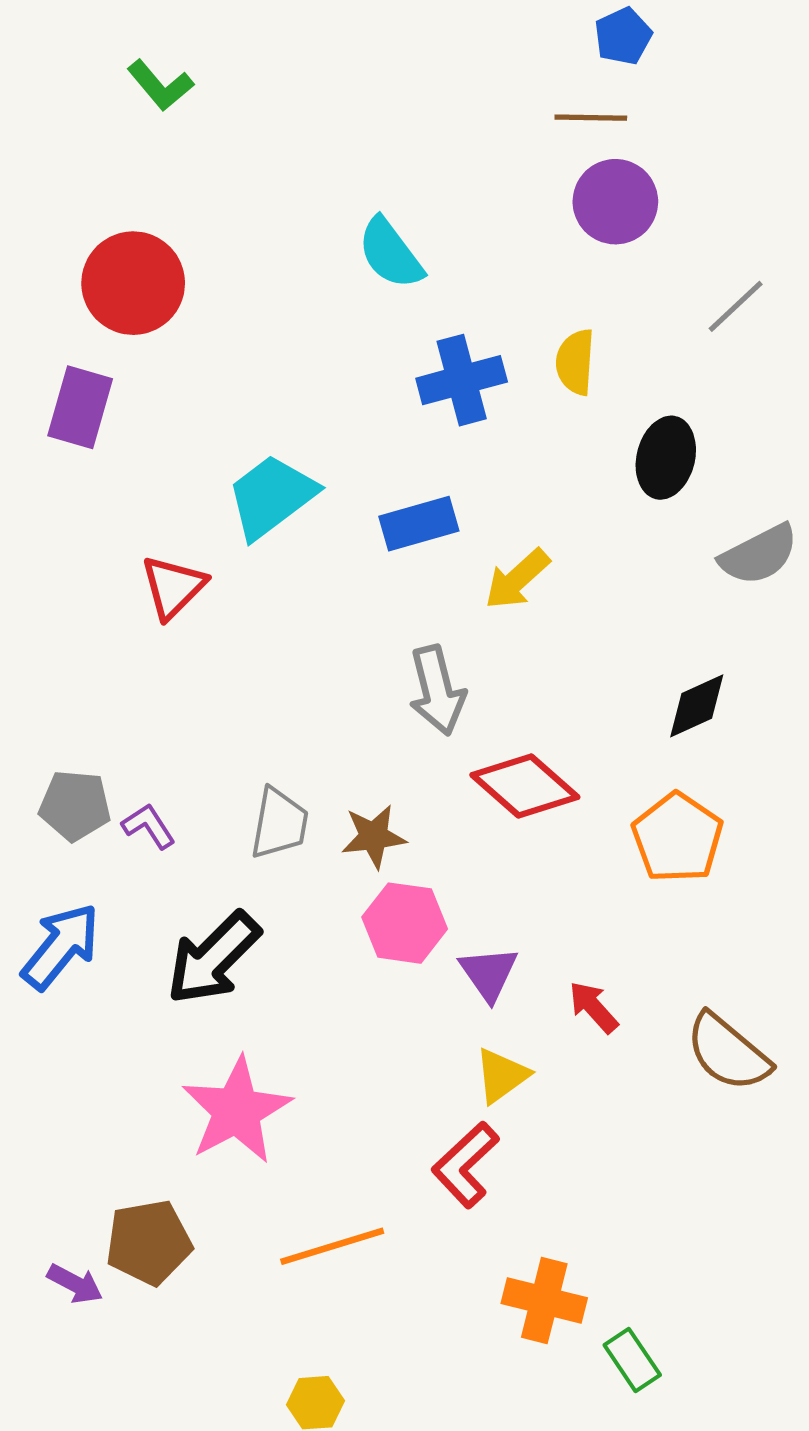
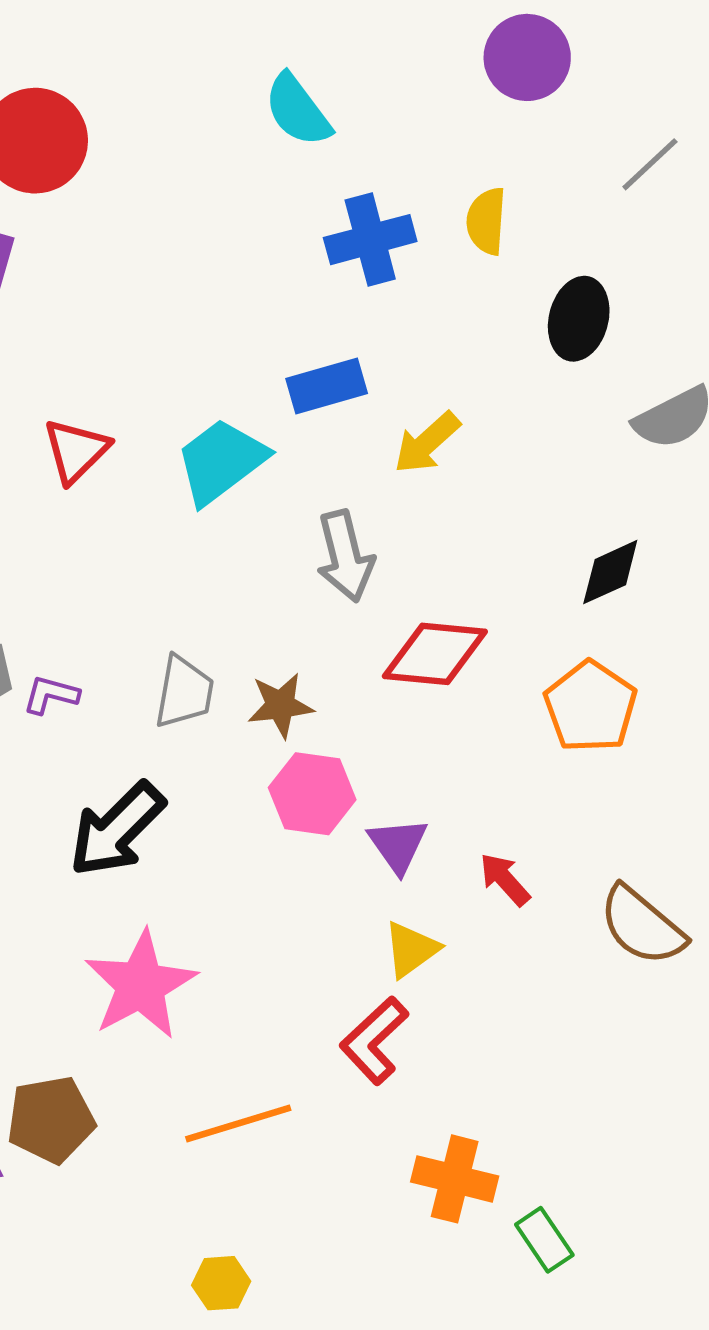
cyan trapezoid: (271, 496) -> (221, 461), moved
red diamond: (525, 786) -> (435, 654), turned -36
purple L-shape: (149, 826) -> (51, 695), turned -42

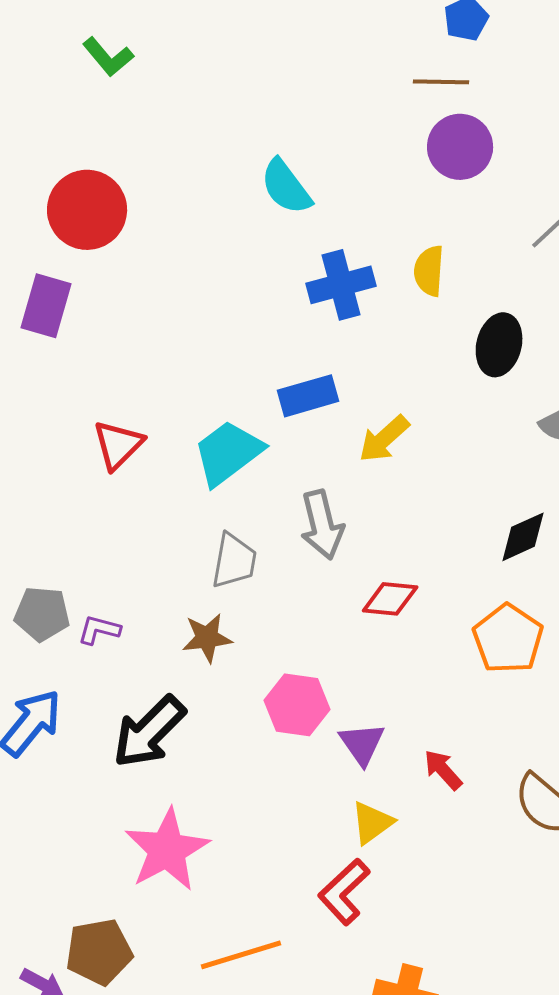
red diamond: (435, 654) -> (390, 599), size x0.7
gray trapezoid: (184, 692) -> (234, 561), moved
brown star: (280, 705) -> (207, 638), moved

